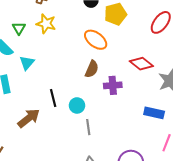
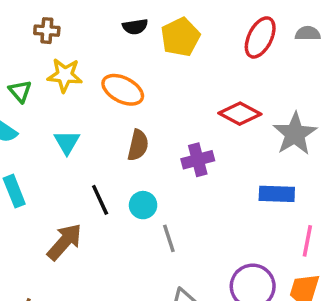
orange ellipse: (96, 40) -> (123, 90), moved
cyan triangle: (27, 63) -> (67, 142), moved
brown semicircle: (92, 69) -> (138, 145), moved

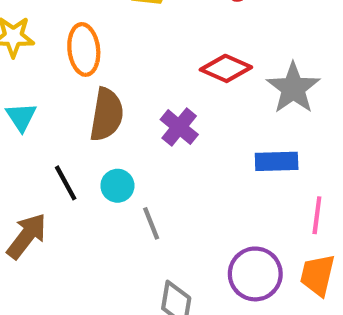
orange ellipse: (123, 90) -> (84, 49), turned 60
brown semicircle: (138, 145) -> (107, 115), size x1.4
purple cross: (198, 160) -> (179, 127), turned -32

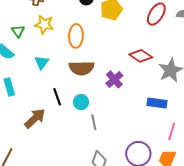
brown semicircle: (107, 115) -> (82, 68), turned 70

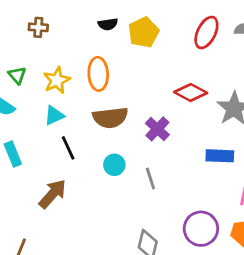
yellow star: (44, 24) -> (57, 80), moved, turned -30
cyan triangle: (42, 62) -> (54, 115), turned 35
black line: (57, 97) -> (68, 148), moved
gray line: (94, 122) -> (150, 178), moved

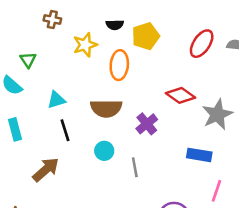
orange ellipse: (98, 74) -> (119, 65), moved
yellow star: (57, 80) -> (85, 45), moved

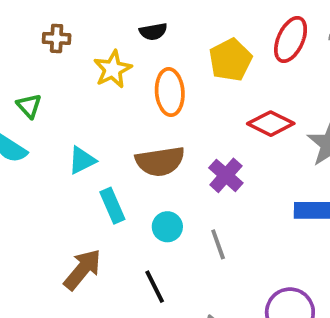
yellow pentagon: (146, 36) -> (230, 60), moved
cyan rectangle: (15, 129) -> (112, 206), moved
black line: (65, 130) -> (155, 287), moved

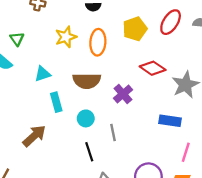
yellow star: (113, 69) -> (66, 37), moved
black line: (155, 287) -> (89, 152), moved

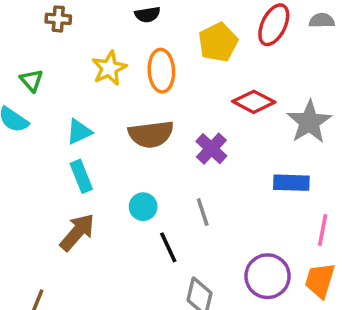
cyan rectangle: (56, 102) -> (81, 176), moved
cyan circle: (86, 118) -> (143, 207), moved

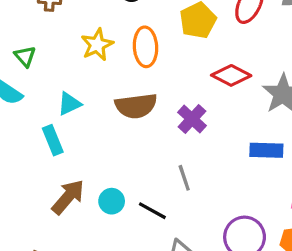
cyan rectangle: (81, 176) -> (53, 140), moved
cyan circle: (143, 207) -> (112, 201), moved
black line: (168, 247) -> (152, 211), turned -36

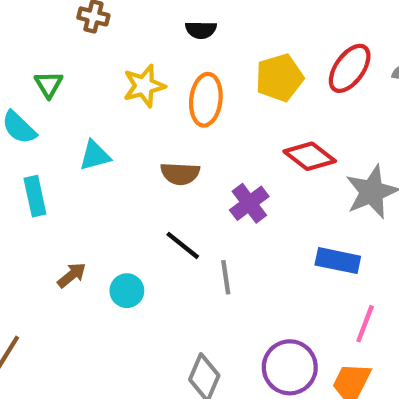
brown semicircle: (136, 106) -> (180, 174), size x0.7
cyan rectangle: (53, 140) -> (35, 196), moved
brown arrow: (68, 197) -> (72, 275), size x0.6
black line: (152, 211) -> (183, 245), moved

